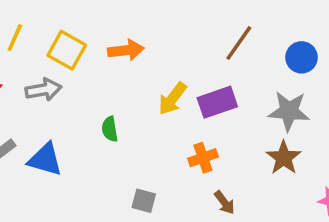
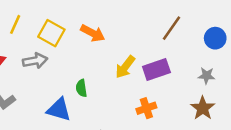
orange arrow: (126, 50) -> (93, 33), turned 35
gray star: (289, 111) -> (206, 76), size x0.6
blue triangle: (45, 160) -> (59, 109), moved

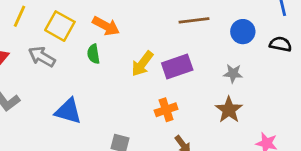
brown line: (171, 28) -> (194, 20), turned 48
gray arrow: (35, 61) -> (42, 57), turned -140
green semicircle: (81, 88) -> (93, 54), moved

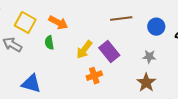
purple rectangle: (177, 66) -> (109, 52), turned 70
orange cross: (166, 110) -> (94, 76), moved

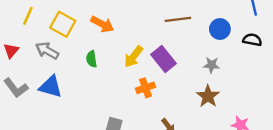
green semicircle: (49, 43) -> (92, 59), moved
blue triangle: (31, 84) -> (51, 87), moved

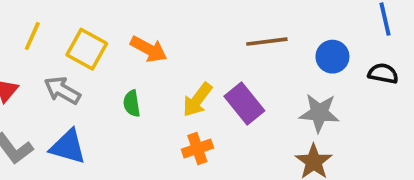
gray star: (211, 65) -> (319, 113), size x1.5
orange cross: (145, 88) -> (197, 149), moved

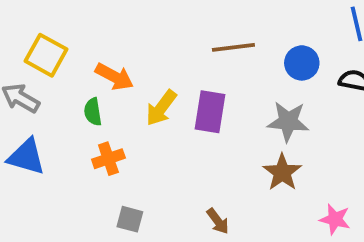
orange arrow: (149, 49) -> (114, 77), moved
purple rectangle: (244, 104) -> (210, 112), turned 48
orange cross: (197, 149) -> (108, 159), moved

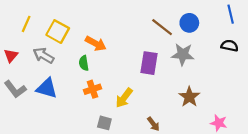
brown line: (233, 47) -> (162, 27), turned 45
blue circle: (302, 63) -> (189, 23), moved
yellow arrow: (161, 108) -> (124, 98), moved
gray star: (288, 122) -> (183, 54), moved

